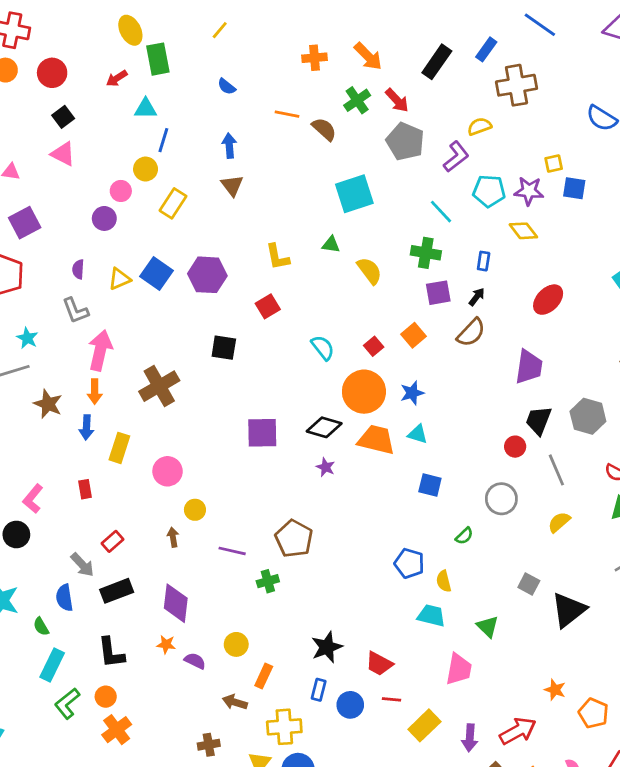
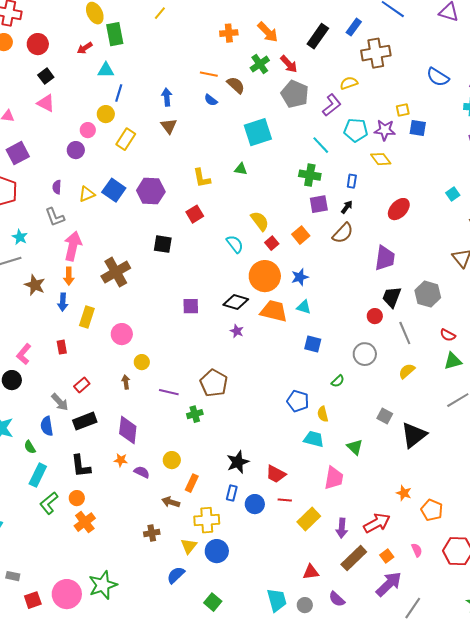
blue semicircle: (227, 87) -> (211, 100), moved
yellow semicircle: (369, 271) -> (260, 221), moved
purple square: (262, 433) -> (191, 306), size x0.7

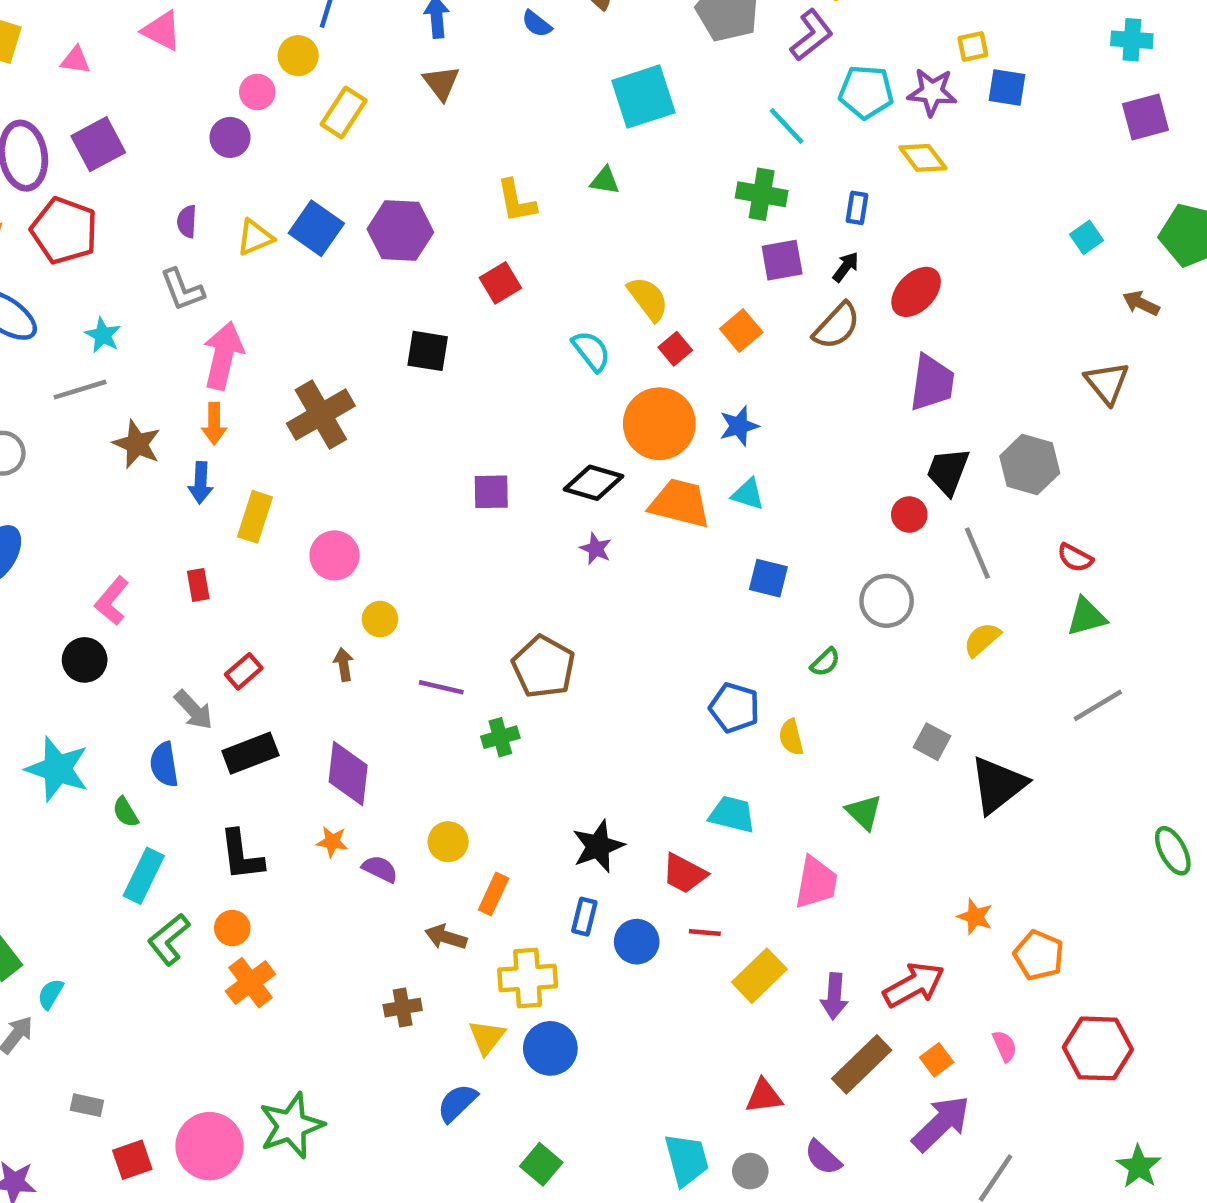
red ellipse: (399, 209) -> (916, 292), moved
cyan trapezoid: (314, 439) -> (732, 814), moved

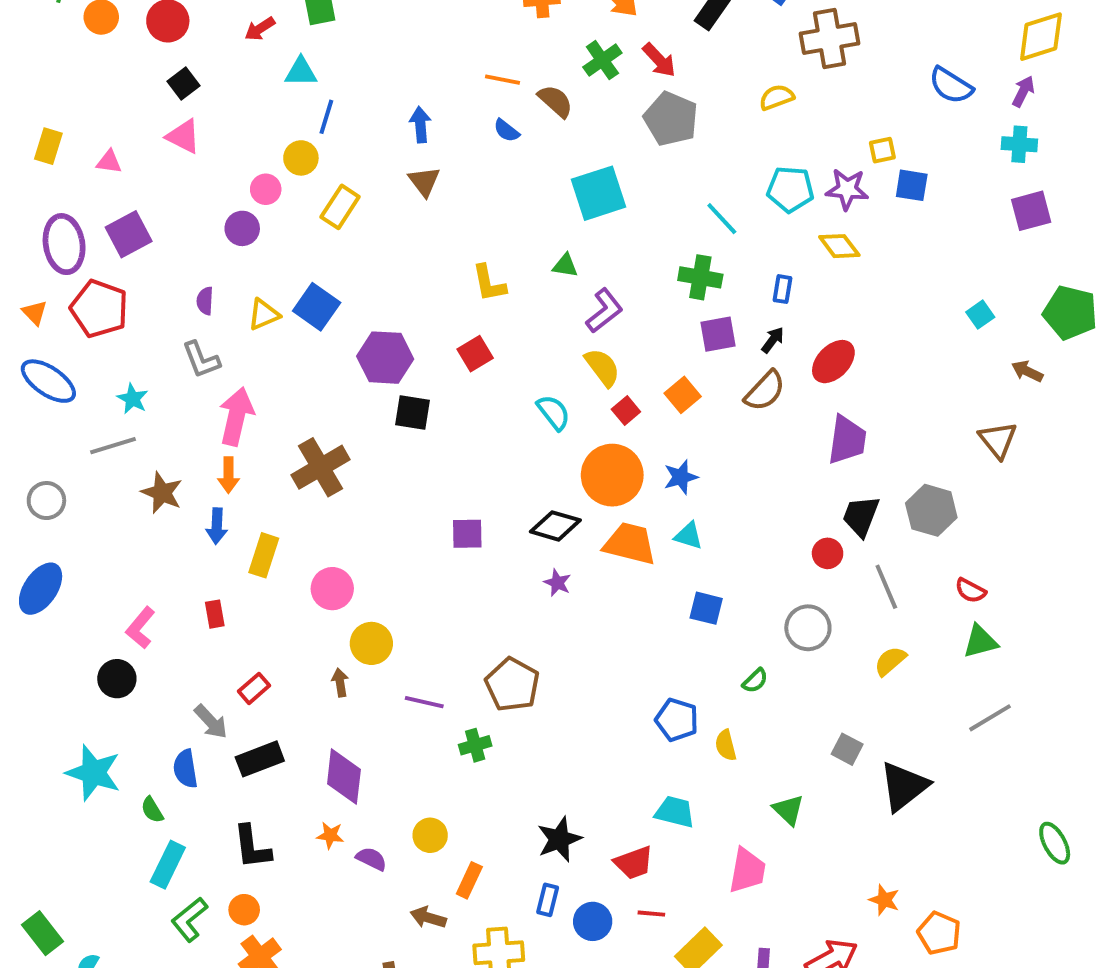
purple L-shape: (812, 35) -> (604, 311), moved
purple hexagon: (400, 231) -> (385, 358), moved
yellow circle: (380, 619) -> (371, 643), size x1.4
red trapezoid: (684, 873) -> (634, 863), turned -48

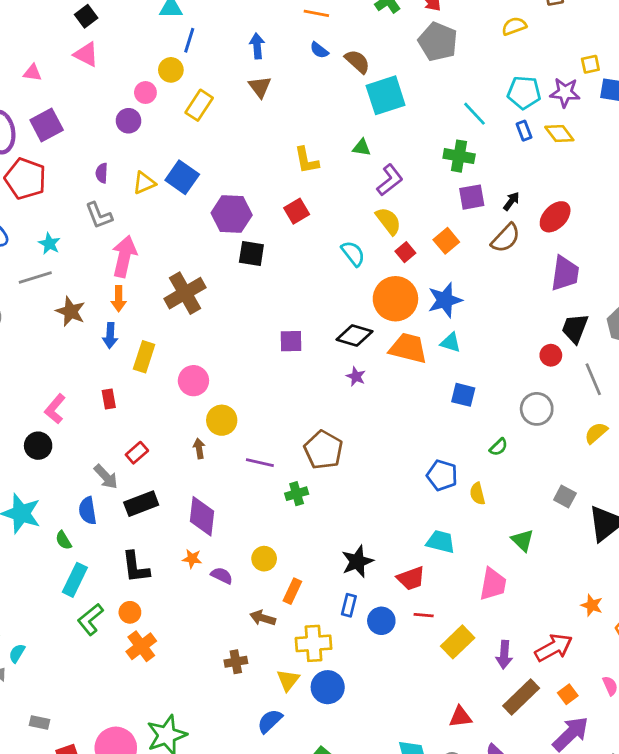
brown semicircle: (555, 101) -> (357, 61), moved
blue rectangle: (783, 289) -> (524, 131), moved, turned -30
blue star: (681, 477) -> (445, 300), size x1.4

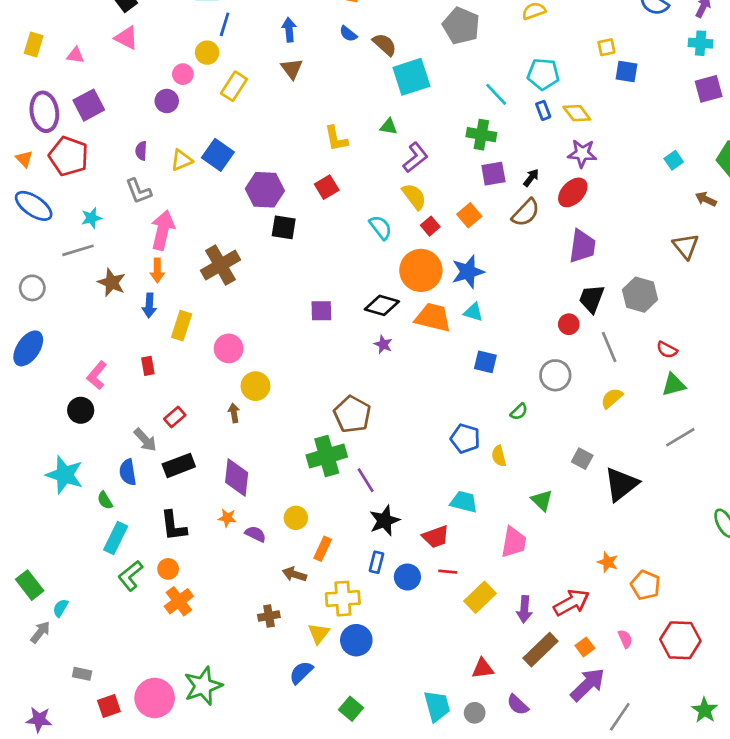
purple star: (565, 93) -> (582, 153), moved
cyan star: (49, 244) -> (91, 218), turned 30
purple line: (260, 463) -> (366, 480), moved, turned 45
green cross: (297, 494) -> (327, 456), size x1.8

